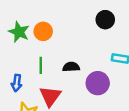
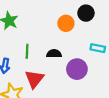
orange circle: (43, 31) -> (66, 23), moved

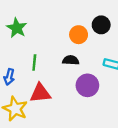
black semicircle: (54, 54) -> (71, 60), moved
red triangle: (34, 79) -> (40, 93), turned 42

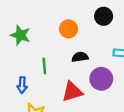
orange circle: (79, 35) -> (68, 29), moved
red triangle: (40, 93) -> (72, 92), moved

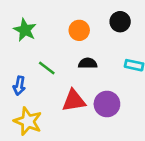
green line: (44, 66) -> (47, 68), turned -56
purple circle: (101, 79) -> (107, 104), moved

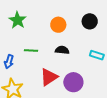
green line: (47, 68) -> (31, 50), turned -40
red triangle: (74, 101) -> (49, 77), turned -30

